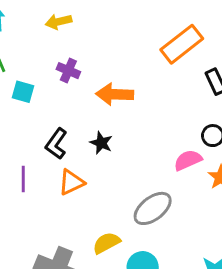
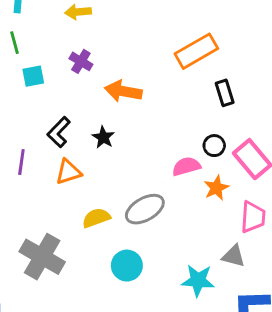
cyan square: (23, 92) -> (33, 76), turned -35
yellow semicircle: (106, 243) -> (96, 218), moved

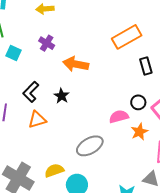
cyan square: (33, 76) -> (13, 53), turned 35
yellow semicircle: (96, 218) -> (54, 171), moved

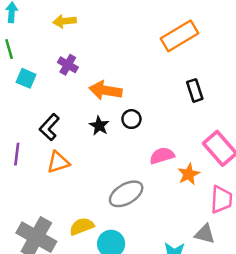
orange rectangle: (127, 37) -> (180, 36), moved
black star: (62, 96) -> (99, 126), moved
black circle: (138, 102) -> (131, 119), moved

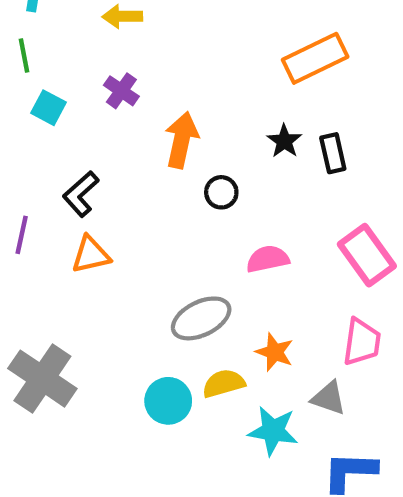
orange arrow: (105, 90) -> (181, 140), turned 88
black star: (99, 126) -> (284, 141), moved
orange star: (189, 174) -> (275, 352), moved, turned -30
yellow semicircle: (82, 226) -> (224, 383), moved

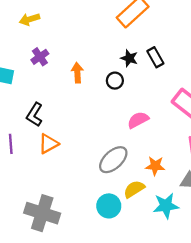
purple cross: (121, 91) -> (40, 57), turned 36
orange arrow: (181, 140) -> (77, 73), size x0.7
black circle: (221, 192) -> (115, 81), moved

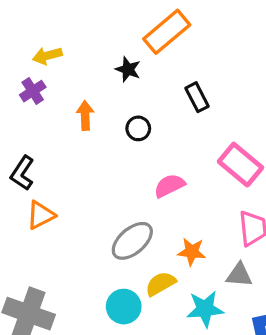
yellow arrow: (29, 19) -> (47, 56), moved
black star: (129, 58) -> (128, 69), moved

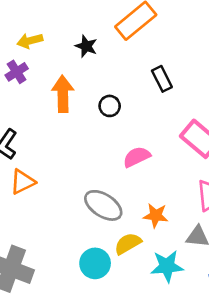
black star: (128, 69) -> (86, 46), moved
orange arrow: (85, 115) -> (63, 94), size x1.4
gray ellipse: (132, 241) -> (103, 205), turned 72

